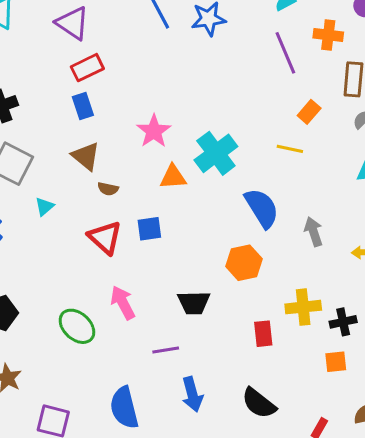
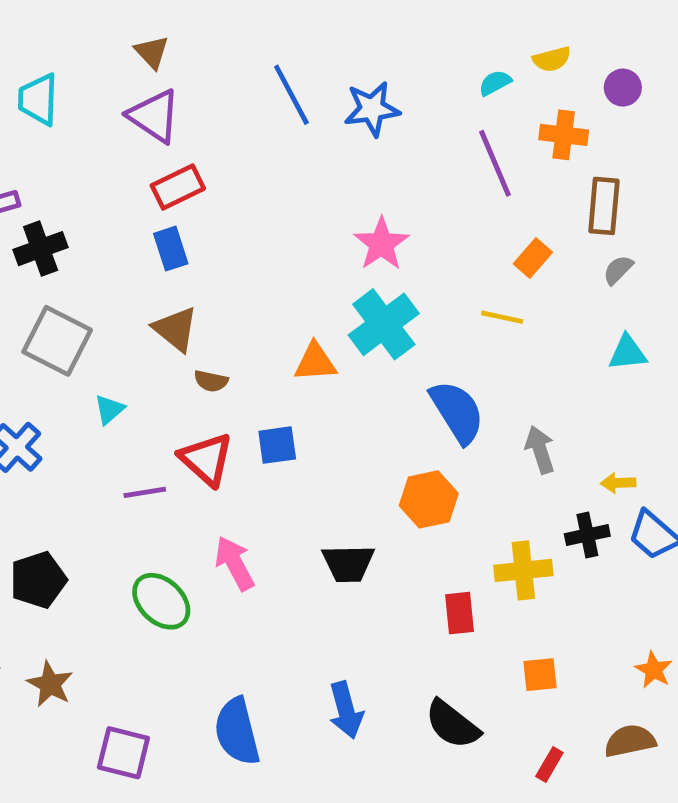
pink star: (154, 131) -> (381, 244), moved
black cross: (343, 322) -> (587, 535), moved
purple line: (166, 350) -> (145, 492), moved
orange square: (336, 362) -> (540, 675), moved

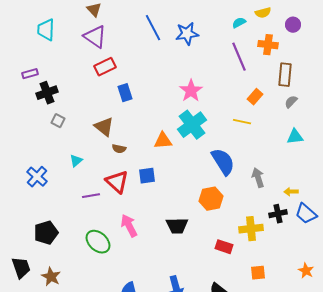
blue rectangle: (171, 249) -> (125, 93), moved
gray square: (57, 341) -> (58, 121), moved, size x0.5
red rectangle: (460, 613) -> (224, 247), turned -66

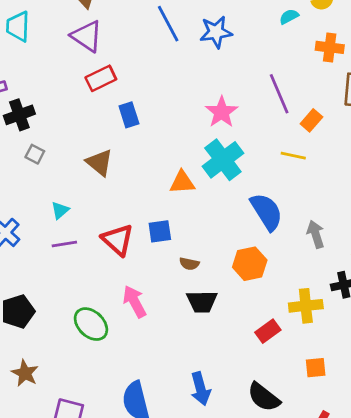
purple line: (239, 57) -> (279, 94), moved
brown semicircle: (119, 149) -> (189, 264), moved
purple line: (91, 196) -> (64, 244), moved
red rectangle: (224, 247) -> (268, 331), turned -54

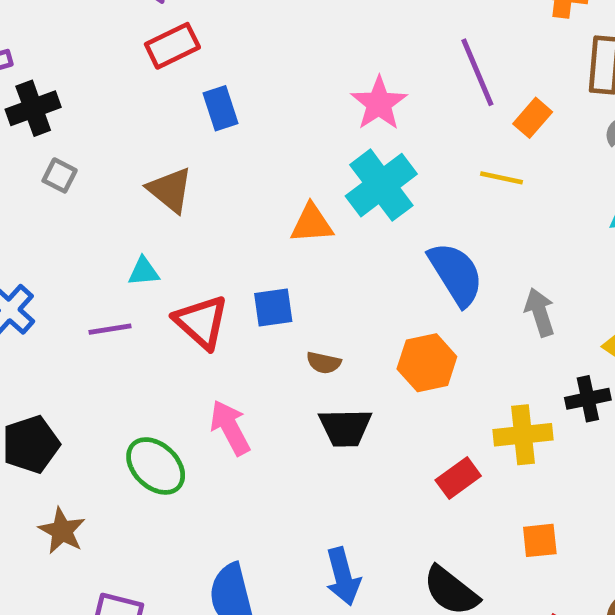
cyan triangle: (60, 210) -> (144, 272), moved, turned 36
brown star: (25, 373) -> (62, 531), moved

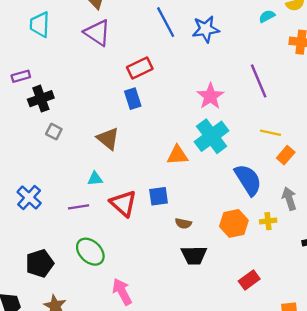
red rectangle: (172, 46) -> (140, 68), moved
orange rectangle: (533, 118) -> (286, 155), moved
pink arrow: (230, 428) -> (122, 292), moved
yellow cross: (523, 435) -> (268, 221), moved, size x0.6
green ellipse: (156, 466) -> (90, 252), moved

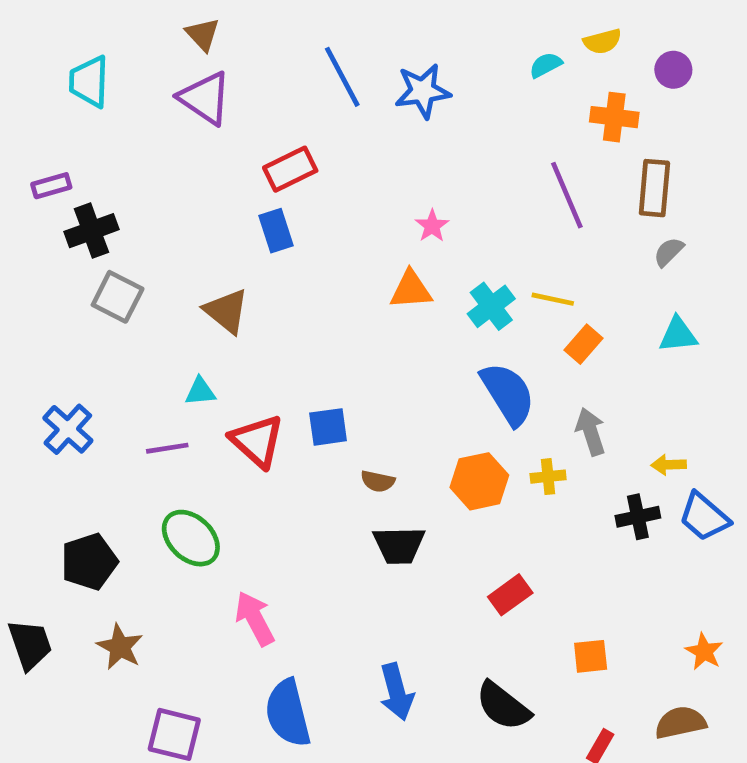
purple line: (259, 81) -> (567, 195), moved
pink star: (210, 96) -> (432, 226), size x0.6
gray square: (54, 132) -> (118, 297), size x1.5
cyan cross: (212, 136) -> (491, 306), moved, size x0.7
orange triangle: (177, 155) -> (411, 290), moved

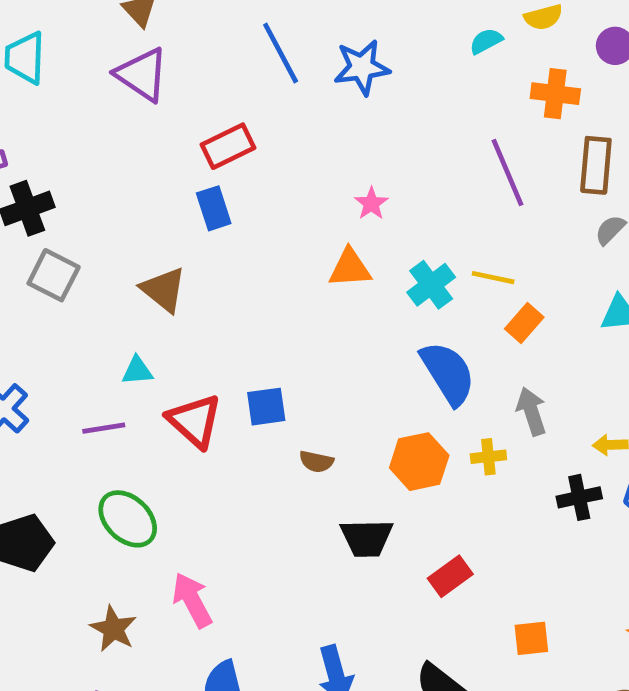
black trapezoid: (399, 545) -> (367, 538), moved
brown star: (120, 647) -> (113, 629), moved

